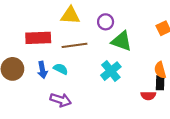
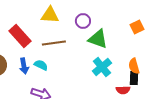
red rectangle: (38, 38) -> (20, 36), turned 50
cyan cross: (111, 71) -> (102, 67), moved

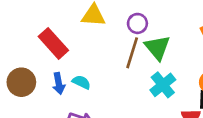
green triangle: (98, 39) -> (157, 47), turned 30
brown line: (54, 43) -> (132, 53), moved, turned -65

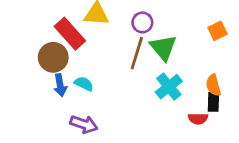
red rectangle: (53, 43) -> (70, 34), moved
brown circle: (21, 82) -> (53, 57), moved

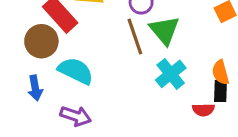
brown line: (137, 53) -> (135, 37), turned -36
cyan semicircle: (84, 84) -> (76, 71), size x1.6
blue arrow: (60, 85) -> (35, 88), moved

